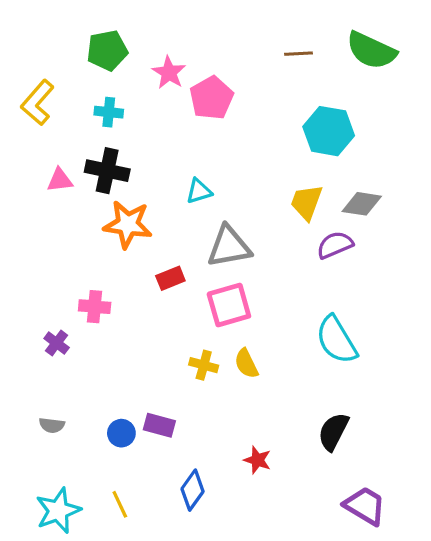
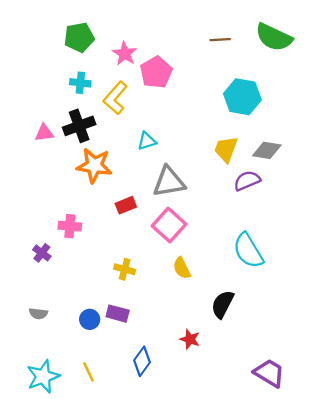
yellow L-shape: (38, 103) -> (115, 98), moved
black cross: (107, 171) -> (79, 126), turned -32
pink square: (229, 305) -> (169, 225), turned -32
yellow cross: (204, 365) -> (125, 269), moved
black semicircle: (333, 432) -> (223, 304), moved

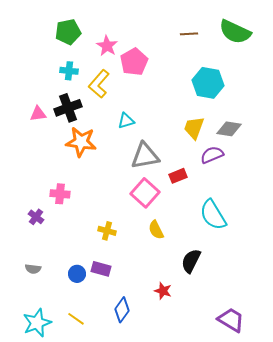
red rectangle: (126, 205) -> (178, 176), moved
yellow line: (88, 372) -> (76, 319), turned -30

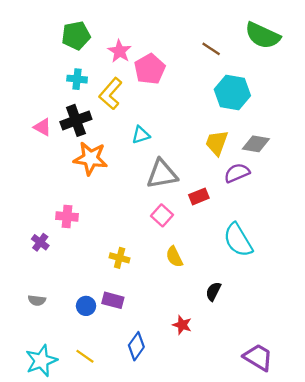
brown line: (189, 34) -> (211, 49), moved, turned 36
pink triangle: (38, 114) -> (42, 127), turned 36
pink square: (145, 193) -> (162, 215), size x0.7
black semicircle: (191, 261) -> (213, 291), size x0.7

